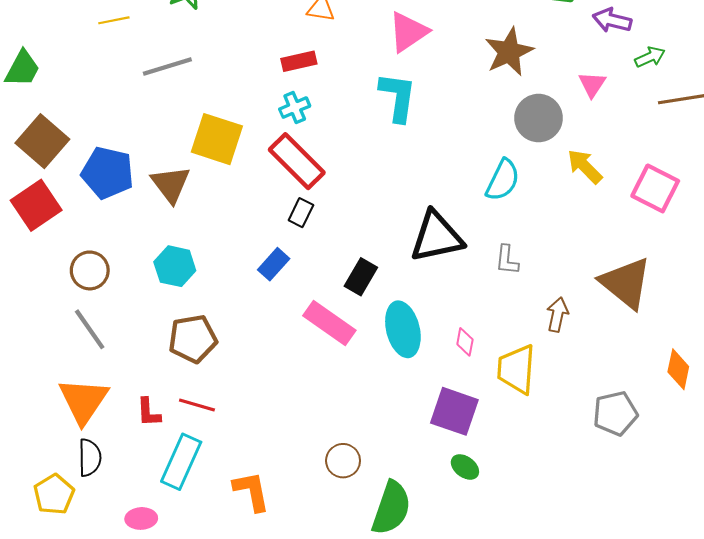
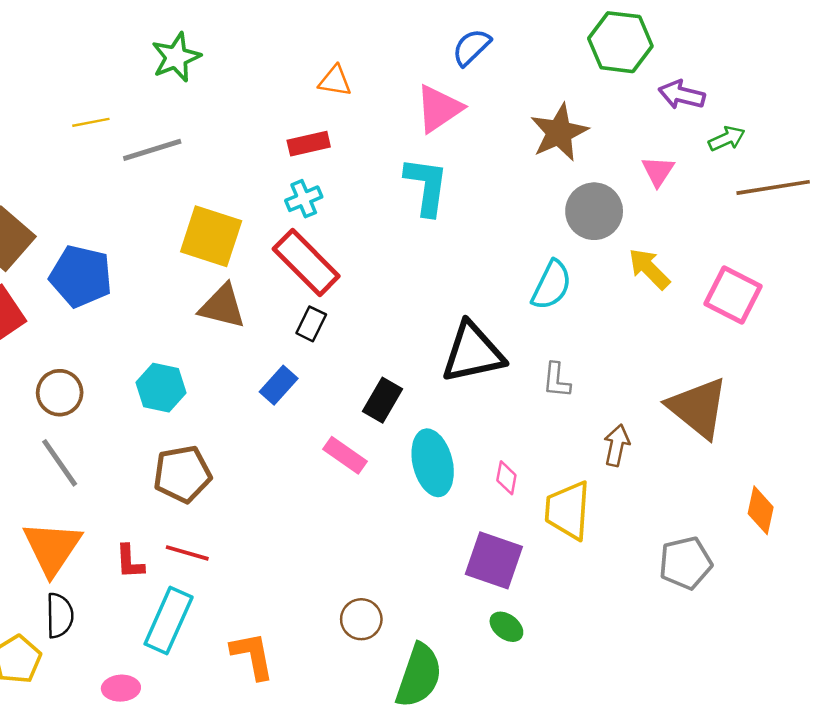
yellow line: (114, 20) -> (91, 122), moved
brown triangle: (171, 184) -> (222, 306), moved, turned -39
pink rectangle: (329, 323) -> (345, 455), size x0.7

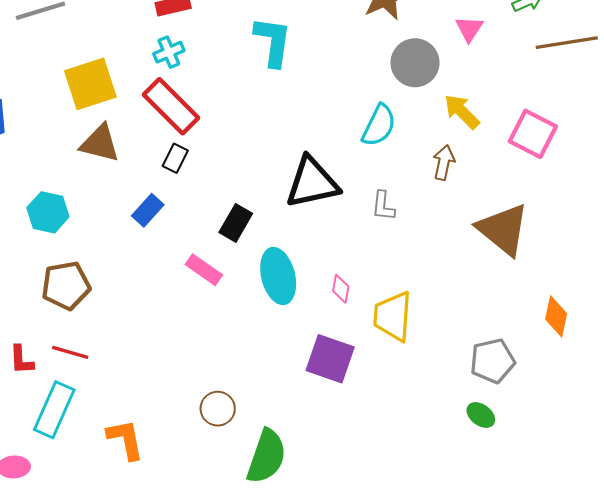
yellow square: (211, 236) -> (90, 84), turned -36
brown arrow: (617, 445) -> (444, 162), moved
green ellipse: (506, 627) -> (481, 415), moved

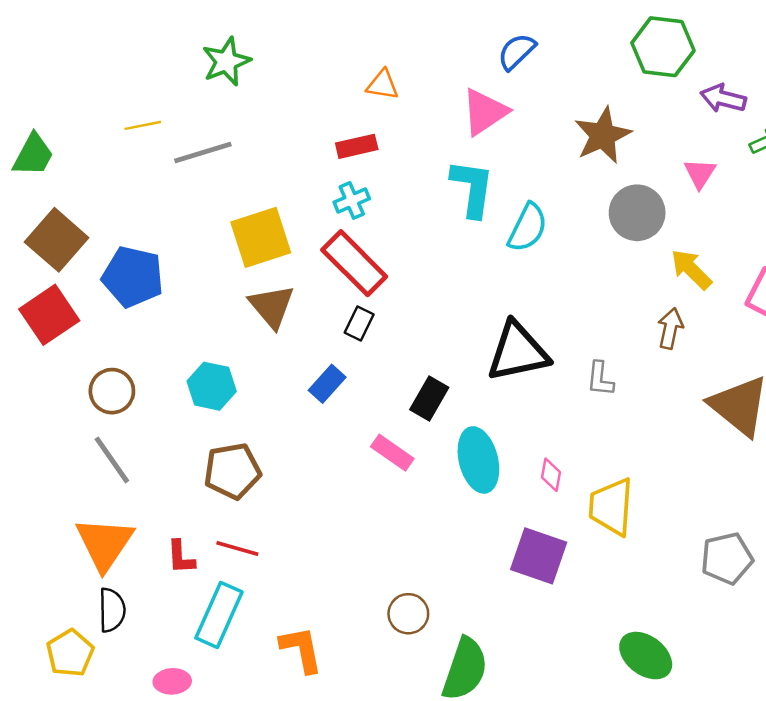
cyan semicircle: (379, 125) -> (528, 228), moved
brown triangle: (100, 143) -> (272, 306), turned 36
green ellipse: (481, 415) -> (646, 656), moved, size x1.6

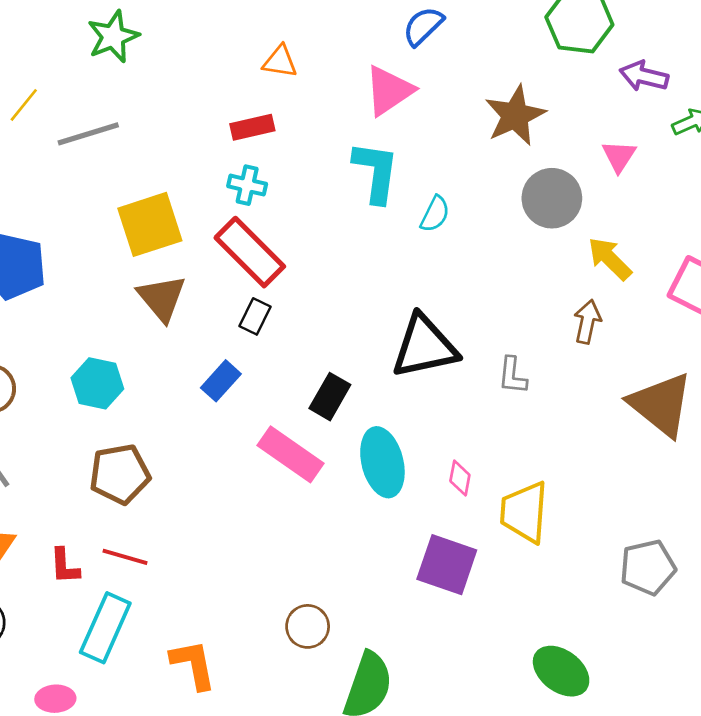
yellow line: (143, 125) -> (24, 105), turned -40
cyan cross: (352, 200) -> (247, 185), turned 36
cyan semicircle: (528, 228) -> (435, 214), size x0.7
pink rectangle: (392, 453) -> (290, 454), size x1.4

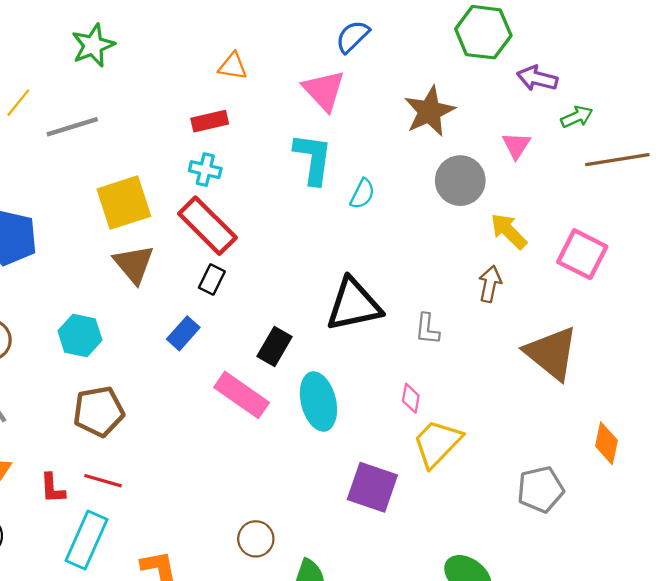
pink triangle: (389, 90) -> (324, 90), turned -39
pink diamond: (460, 478) -> (411, 398), moved
yellow trapezoid: (524, 512) -> (437, 443), turned 40

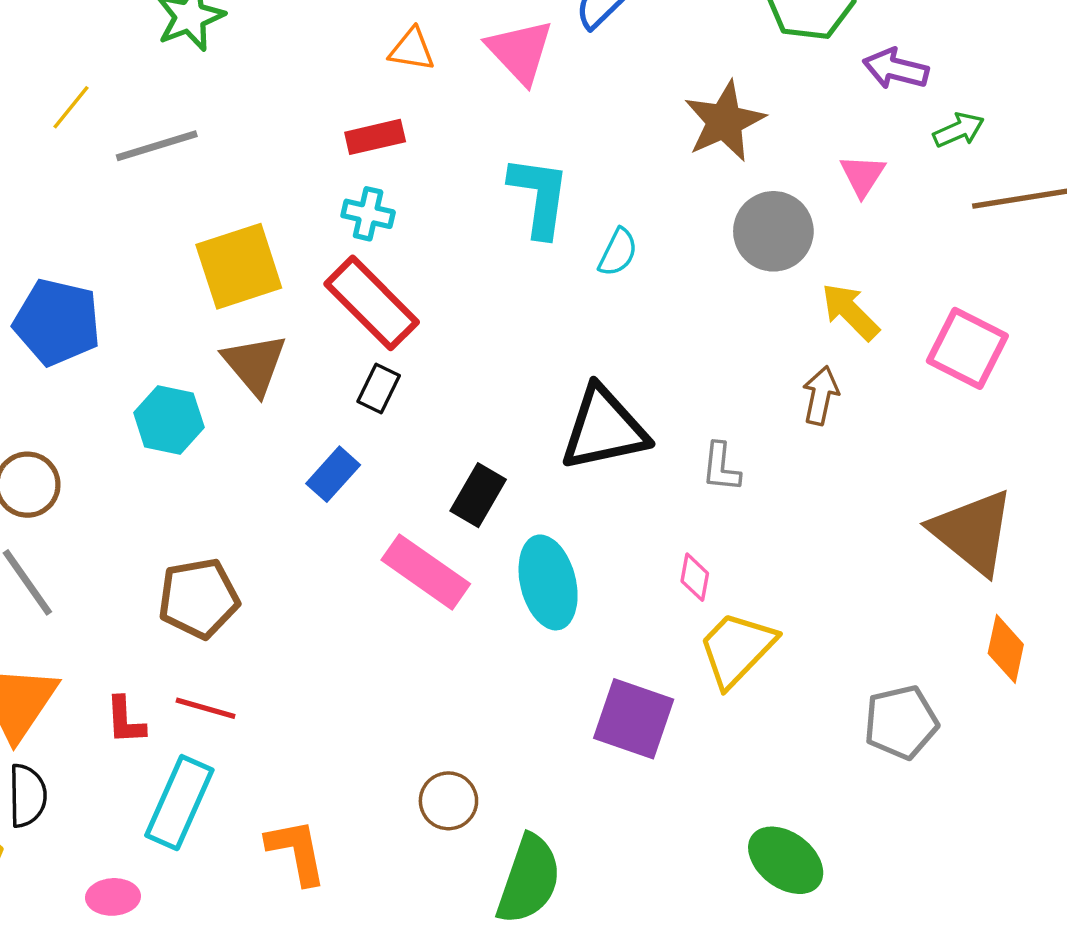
pink triangle: (324, 90) -> (520, 51), moved
cyan hexagon: (80, 336) -> (169, 420), moved
brown triangle: (551, 353) -> (973, 532), moved

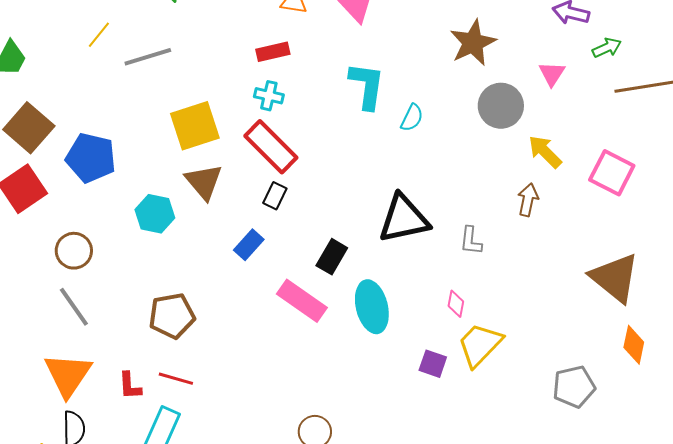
purple square: (634, 719) -> (433, 364), moved, size x0.6

